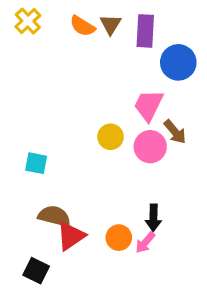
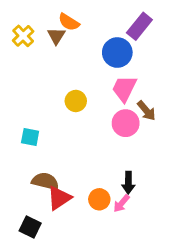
yellow cross: (28, 21) -> (23, 36), moved
brown triangle: (111, 24) -> (56, 36), moved
purple rectangle: (145, 31) -> (139, 26), moved, turned 36
blue circle: (178, 62) -> (117, 53), moved
yellow circle: (111, 137) -> (76, 101), moved

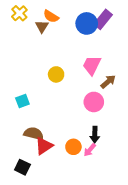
yellow cross: (23, 36) -> (19, 13), moved
blue circle: (117, 53) -> (87, 23), moved
brown arrow: (146, 111) -> (108, 82), turned -91
pink circle: (126, 123) -> (94, 102), moved
cyan square: (30, 137) -> (22, 101), turned -32

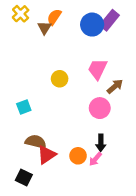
orange semicircle: (51, 16) -> (54, 17), turned 91

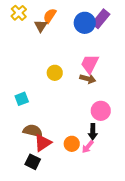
brown arrow: (115, 86) -> (88, 79), moved, turned 56
pink circle: (100, 108) -> (101, 111), moved
black square: (24, 177) -> (33, 162), moved

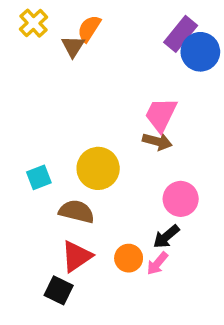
blue circle: (85, 23) -> (200, 52), moved
yellow circle: (55, 73) -> (98, 168), moved, size x1.5
brown semicircle: (33, 131) -> (77, 211), moved
black arrow: (93, 132) -> (166, 237), turned 49

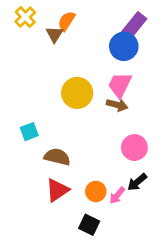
blue circle: (200, 52) -> (124, 46), moved
yellow circle: (98, 168) -> (77, 93), moved
black arrow: (166, 237) -> (137, 182), moved
black square: (59, 290) -> (89, 225), moved

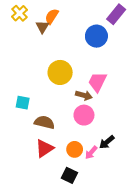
purple rectangle: (134, 25) -> (116, 14), moved
pink trapezoid: (120, 85) -> (97, 82), moved
brown arrow: (117, 105) -> (84, 95), moved
cyan square: (29, 132) -> (23, 103), turned 32
pink circle: (134, 148) -> (84, 115), moved

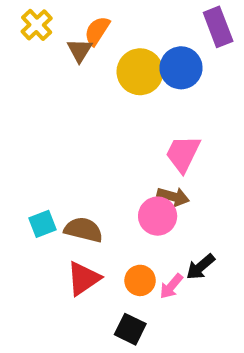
purple rectangle: (116, 14) -> (218, 27), turned -60
yellow circle: (60, 72) -> (140, 72), moved
brown arrow: (84, 95) -> (173, 197), moved
cyan square: (23, 103) -> (42, 224), moved, turned -32

